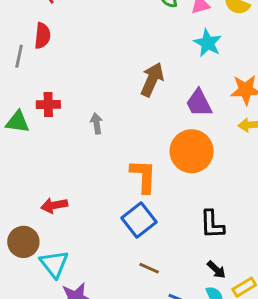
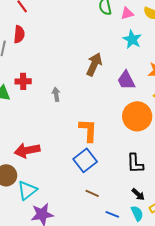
orange circle: (192, 151) -> (137, 116), moved
red arrow: (54, 205) -> (27, 150), size x1.4
cyan triangle: (54, 264) -> (27, 190), turned 30

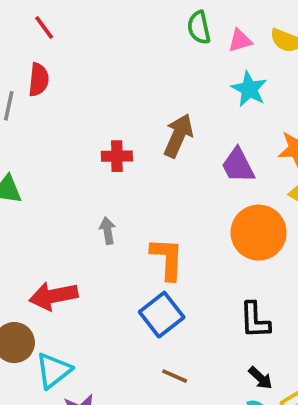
red cross: (23, 81) -> (117, 156), moved
gray arrow: (56, 94) -> (108, 231), moved

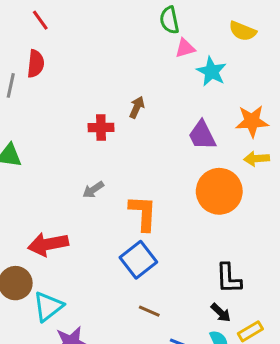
pink triangle: (240, 41) -> (185, 48), moved
brown arrow: (178, 136) -> (137, 107), moved, size x0.6
gray arrow: (108, 231) -> (93, 190), turned -115
black L-shape: (255, 320) -> (229, 278), moved

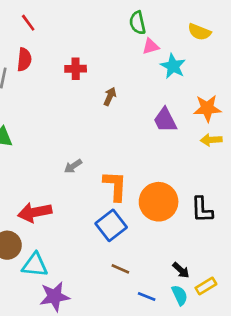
red cross: (101, 127) -> (76, 69), moved
orange circle: (219, 191) -> (159, 202), moved
black L-shape: (229, 278) -> (202, 210), moved
cyan triangle: (48, 306) -> (35, 265), turned 44

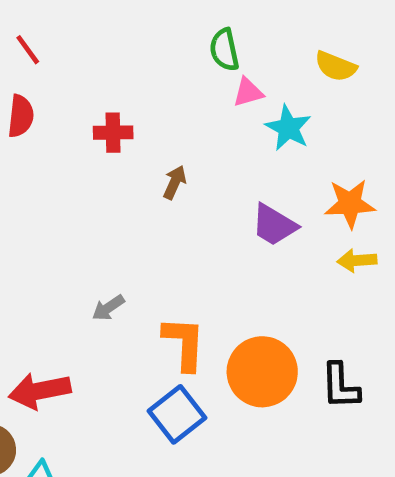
purple trapezoid: (165, 120) -> (274, 225), turned -32

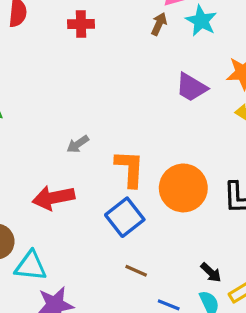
brown arrow: (175, 182) -> (159, 24), moved
red arrow: (40, 391) -> (53, 198), moved

